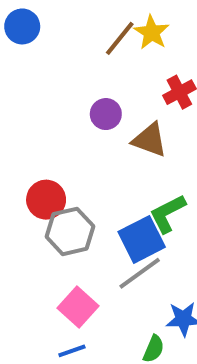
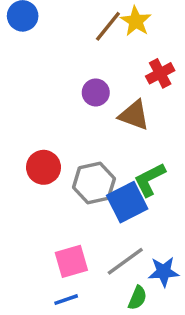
gray hexagon: (70, 231) -> (94, 183), moved
gray line: (140, 273) -> (125, 261), moved
pink square: (78, 307) -> (71, 261), turned 32

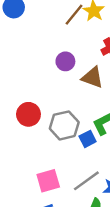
blue square: (127, 202) -> (88, 139), size x0.6

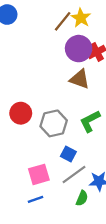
purple circle: (65, 61) -> (79, 49), moved, size x1.5
blue square: (88, 139) -> (68, 154), moved, turned -35

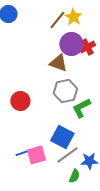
brown triangle: (80, 79) -> (58, 63), moved
gray hexagon: (54, 123) -> (65, 91), moved
blue square: (68, 154) -> (62, 137), size x1.6
blue line: (35, 199) -> (22, 153), moved

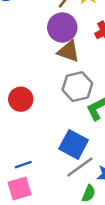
purple circle: (71, 44) -> (62, 27), moved
pink square: (36, 155) -> (19, 188), moved

